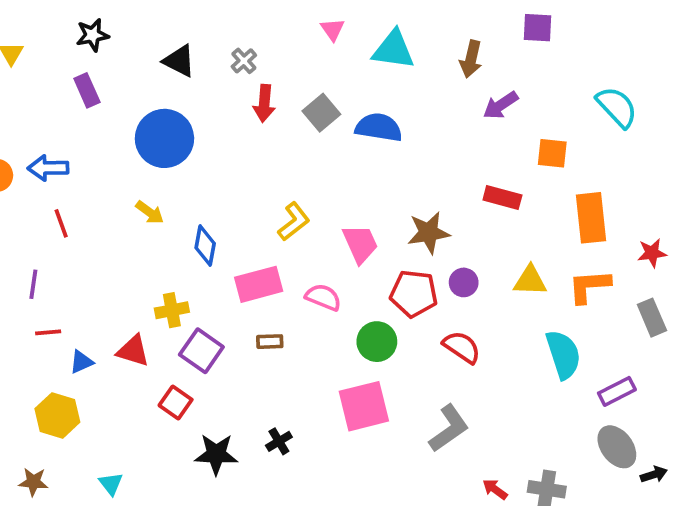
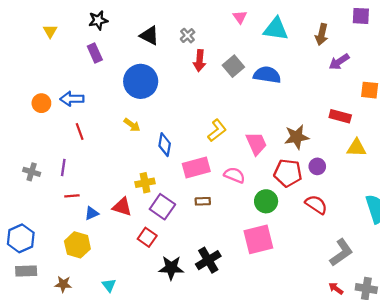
yellow triangle: (530, 281) -> (357, 148), moved
gray L-shape: (449, 428) -> (341, 253), moved
black cross: (279, 441) -> (208, 260), size x1.6

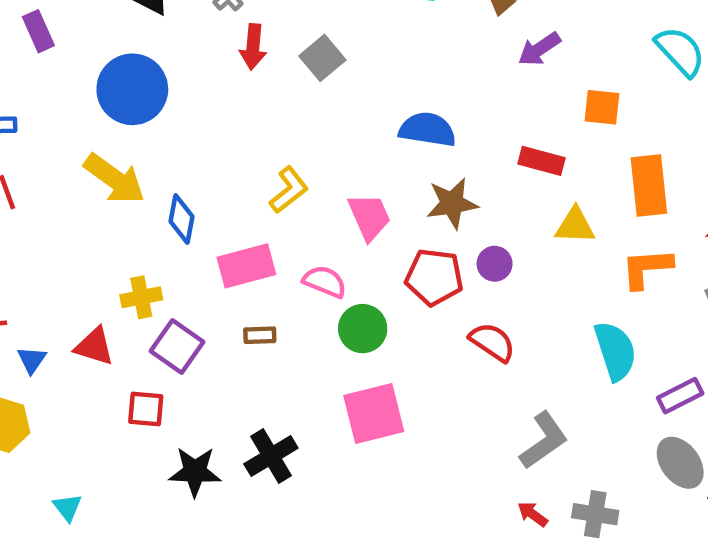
blue semicircle: (267, 75) -> (427, 130), moved
yellow arrow: (132, 125) -> (114, 179), size x1.8
green circle: (266, 201) -> (363, 329), moved
blue triangle: (92, 213) -> (32, 360), turned -32
red square: (147, 237) -> (146, 409), turned -30

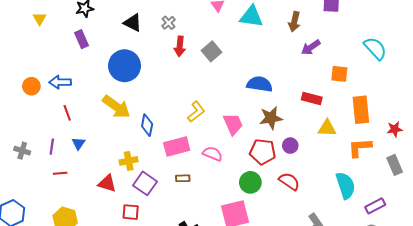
green circle: (363, 329) -> (250, 182), moved
blue triangle: (32, 360) -> (78, 144), moved

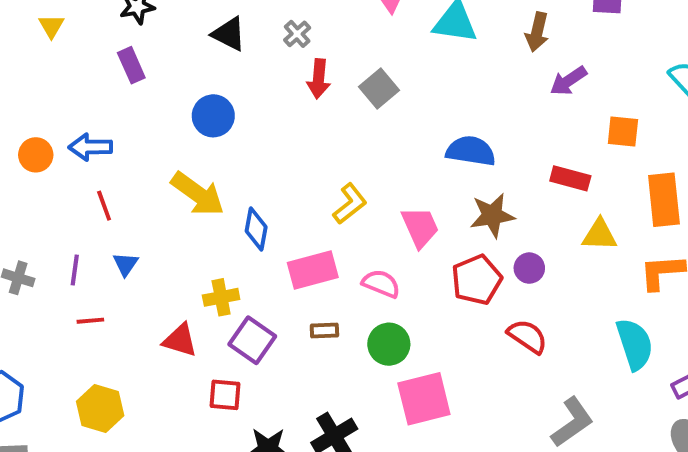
blue circle: (125, 66) -> (213, 116), size x0.7
red pentagon: (263, 152) -> (477, 280), turned -30
green circle: (250, 182) -> (389, 344), moved

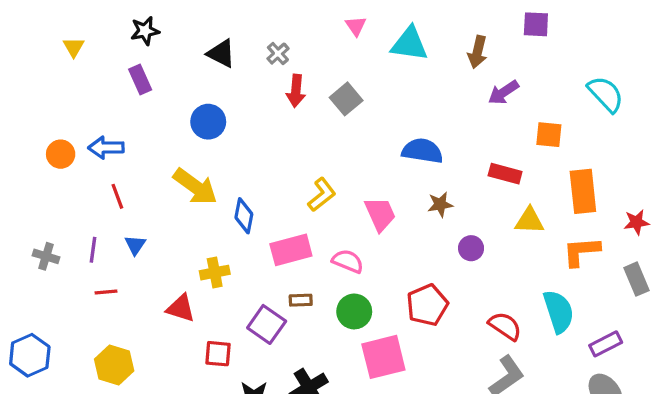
brown star: (492, 215) -> (440, 204), size x0.7
red pentagon: (477, 280) -> (427, 305), moved
red semicircle: (527, 336) -> (505, 326), moved
purple square: (252, 340) -> (267, 324), moved

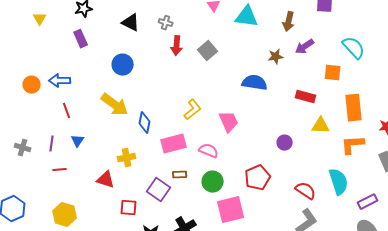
gray cross: (278, 54) -> (166, 23), turned -32
cyan semicircle: (606, 94) -> (354, 48), moved
brown star: (440, 204) -> (276, 57), moved

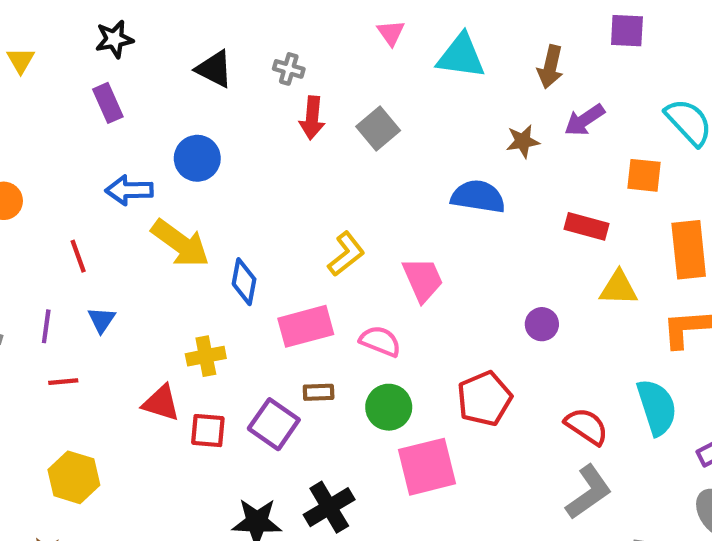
blue arrow: (60, 81) -> (129, 190), moved
red square: (129, 208) -> (208, 431), moved

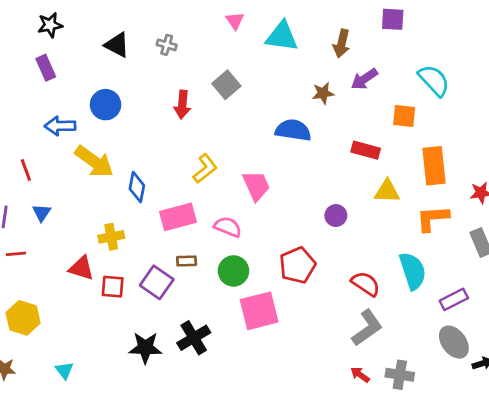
red arrow: (312, 118) -> (182, 105), moved

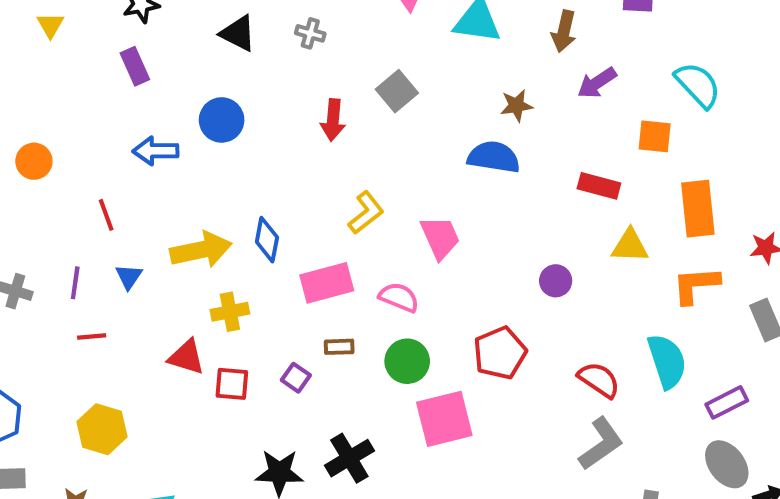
brown star: (323, 93) -> (516, 106), moved
yellow arrow: (94, 161) -> (201, 250), moved, turned -48
purple square: (157, 282) -> (296, 378), size x0.6

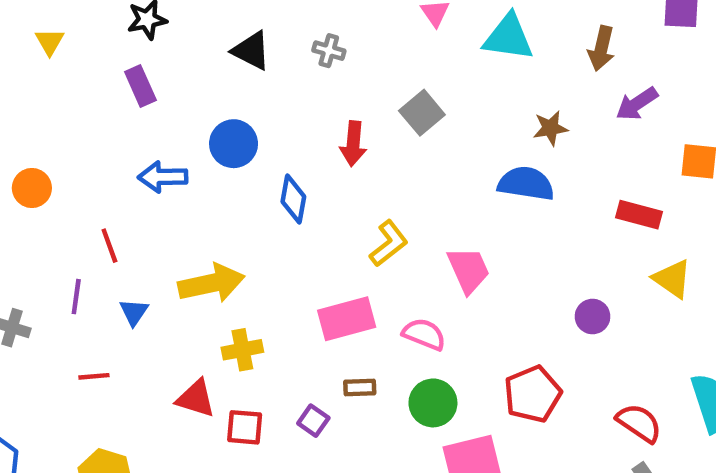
blue diamond: (267, 240) -> (293, 199), moved
yellow triangle: (630, 246) -> (672, 279), turned 33
purple line: (75, 283) -> (76, 297), moved

